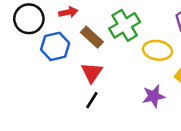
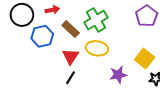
yellow ellipse: (157, 50) -> (97, 48), moved

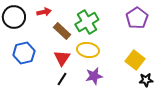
blue hexagon: (42, 36) -> (24, 53), moved
purple star: (118, 75) -> (94, 76), moved

